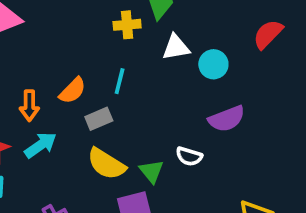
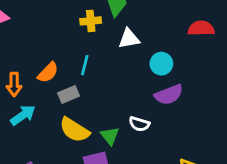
red semicircle: (268, 34) -> (201, 28), turned 45
cyan circle: (213, 64) -> (161, 64), moved

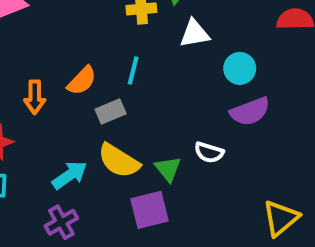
cyan arrow: (23, 115) -> (70, 175), moved

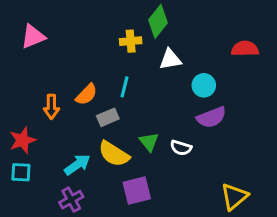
green triangle: (168, 169) -> (149, 142), moved

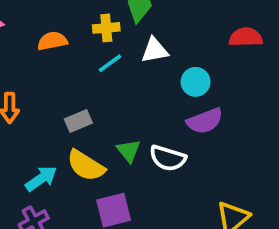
cyan line: (125, 87) -> (110, 63), moved, turned 40
orange semicircle: (86, 94) -> (52, 41), moved, turned -145
white semicircle: (181, 148) -> (168, 158), size x1.4

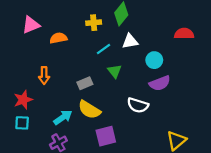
yellow cross: (106, 28) -> (94, 23), moved
orange semicircle: (52, 41) -> (58, 38), moved
green triangle: (129, 151) -> (115, 71), moved

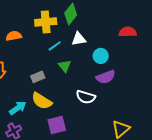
yellow cross: (94, 23) -> (46, 22), size x1.5

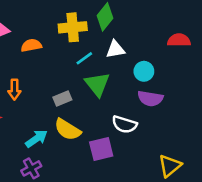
green triangle: (65, 66) -> (97, 84), size x1.5
purple semicircle: (106, 77) -> (150, 98), turned 30
purple square: (57, 125) -> (101, 149), moved

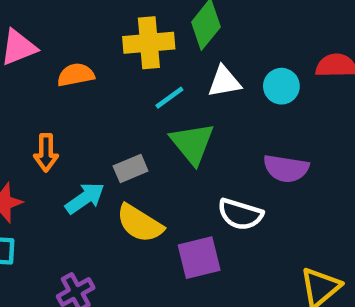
cyan circle: (144, 71) -> (281, 86), moved
cyan arrow: (36, 139) -> (85, 198), moved

